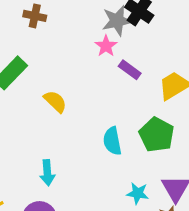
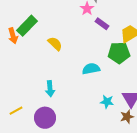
green pentagon: (157, 135) -> (119, 53), moved, turned -30
cyan semicircle: (112, 141) -> (91, 69), turned 90

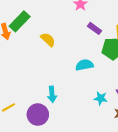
purple rectangle: (102, 24) -> (95, 28), moved
cyan arrow: (50, 89) -> (52, 94), moved

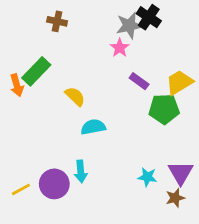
cyan semicircle: (84, 65) -> (93, 127), moved
purple circle: (38, 115) -> (54, 184), moved

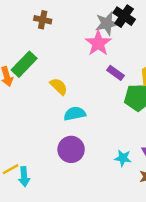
pink star: (120, 48) -> (98, 43), size x1.5
cyan arrow: (81, 171) -> (24, 177), moved
purple circle: (54, 184) -> (71, 149), moved

